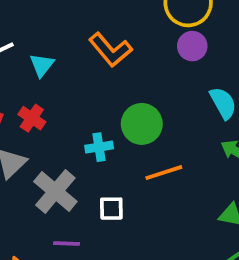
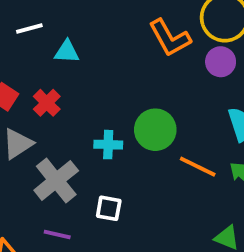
orange L-shape: (110, 50) -> (170, 38), moved
cyan triangle: (42, 65) -> (67, 52), turned 44
orange line: (164, 173) -> (198, 167), moved, turned 33

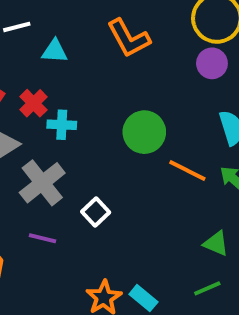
orange L-shape: (170, 38) -> (129, 38), moved
cyan cross: (108, 145) -> (62, 125), moved
white square: (109, 208) -> (96, 212), turned 36

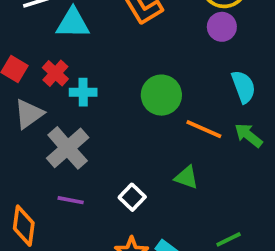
cyan triangle: (55, 51) -> (73, 23), size x1.4
white square: (96, 212) -> (132, 197), moved
green triangle: (216, 243) -> (186, 177), moved

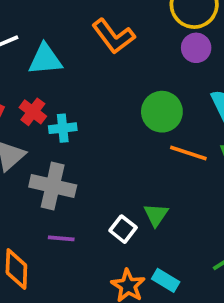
green circle: (161, 95) -> (162, 112), moved
gray cross: (68, 148) -> (53, 186), turned -30
green triangle: (186, 177) -> (156, 215), moved, turned 50

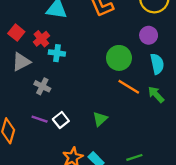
purple circle: (196, 48) -> (149, 35), moved
gray cross: (53, 186) -> (42, 86), size x0.6
white square: (123, 229) -> (61, 120), moved

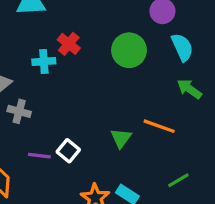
red cross: (41, 39) -> (69, 44), moved
gray cross: (42, 86) -> (19, 111), moved
orange line: (129, 87) -> (159, 126), moved

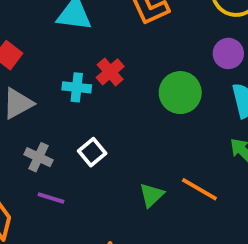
gray cross: (19, 111) -> (38, 157), moved
white square: (68, 151) -> (92, 152), moved

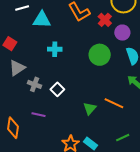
red cross: (110, 72) -> (105, 20), moved
cyan cross: (77, 87) -> (55, 49), moved
gray cross: (38, 157) -> (35, 84), moved

